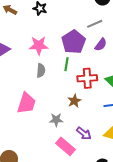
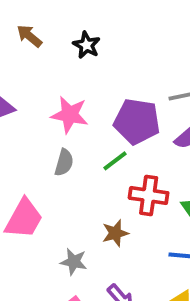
purple pentagon: (74, 42) -> (137, 121), turned 30
green line: (67, 64) -> (115, 161), turned 32

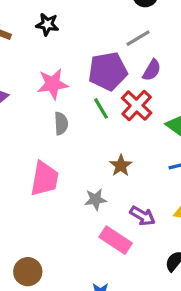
green line: (115, 161) -> (101, 108), turned -65
red cross: (149, 195) -> (137, 106), moved, turned -36

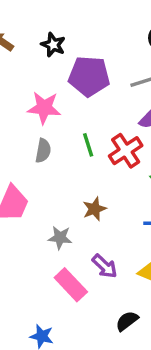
purple pentagon: (108, 71) -> (89, 76), moved

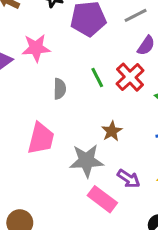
pink star: (44, 108) -> (36, 48), moved
gray star: (60, 238) -> (86, 161), size x1.6

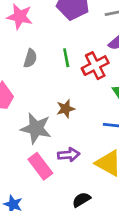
purple arrow: (129, 179) -> (69, 155), turned -55

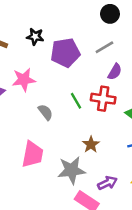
gray semicircle: (30, 58) -> (45, 112), turned -35
red cross: (95, 66) -> (103, 99), turned -35

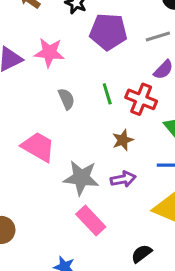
brown star: (91, 144) -> (123, 140), moved
pink trapezoid: (33, 154) -> (38, 147), turned -84
purple arrow: (107, 183) -> (123, 179), moved

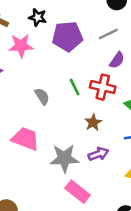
pink star: (49, 53) -> (21, 46), moved

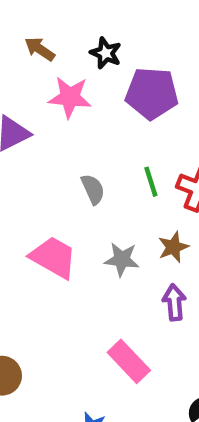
purple arrow: (98, 154) -> (174, 302), turned -84
gray star: (64, 158) -> (122, 259), moved, size x0.7

